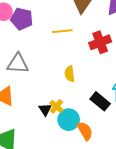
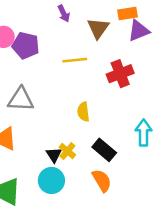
black rectangle: (100, 101) -> (104, 150), moved
cyan circle: (69, 120) -> (51, 181), moved

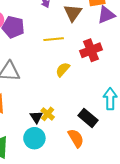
yellow semicircle: (83, 112) -> (63, 69), moved, turned 49
black rectangle: (104, 150) -> (88, 118), moved

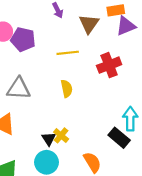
yellow semicircle: (63, 69) -> (67, 89), moved, turned 126
black rectangle: (88, 118) -> (119, 138), moved

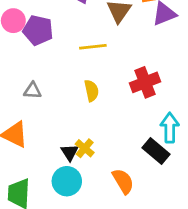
red cross: (109, 65) -> (145, 82), moved
gray triangle: (19, 89) -> (33, 91), size x0.6

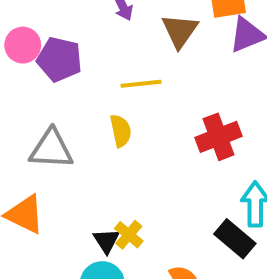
gray triangle: (33, 91) -> (51, 149), size x1.6
yellow semicircle: (92, 91) -> (121, 131), moved

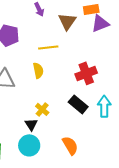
yellow cross: (129, 235) -> (42, 109), moved
black rectangle: (235, 239) -> (78, 104), moved

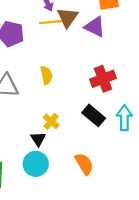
brown triangle: (67, 21) -> (68, 17), moved
purple triangle: (100, 23) -> (95, 27), moved, turned 48
yellow line: (48, 47) -> (51, 22), moved

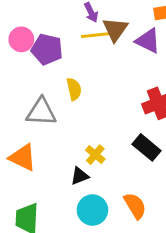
yellow semicircle: (46, 75) -> (74, 89), moved
black triangle: (38, 139) -> (80, 176), turned 42
cyan circle: (36, 164) -> (92, 210), moved

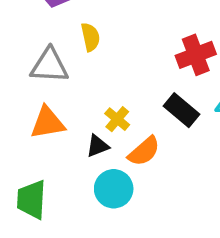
orange triangle: (23, 157) -> (48, 123), moved, turned -36
orange semicircle: (135, 206) -> (144, 151), moved, turned 80

